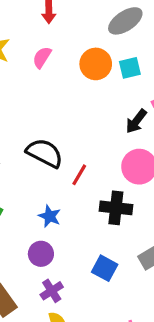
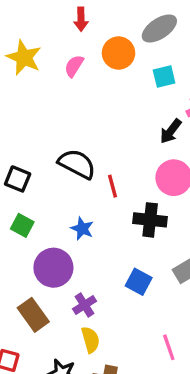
orange circle: (96, 64) -> (119, 53), moved
red line: (79, 175) -> (113, 186), turned -45
purple circle: (41, 254) -> (53, 268), moved, size x1.5

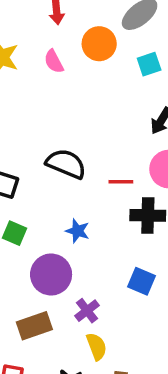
pink semicircle: (74, 66) -> (54, 61), turned -55
red line: (113, 186) -> (121, 182), moved, turned -70
brown rectangle: (33, 315) -> (34, 326), turned -68

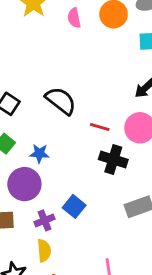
blue star: (78, 231) -> (39, 153), moved, turned -30
blue square: (142, 281) -> (74, 206), moved

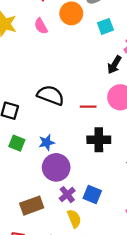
black cross: (113, 159) -> (99, 140), moved
purple circle: (24, 184) -> (56, 167), moved
blue square: (74, 206) -> (92, 195), moved

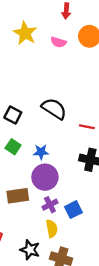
pink semicircle: (41, 26) -> (58, 42), turned -56
blue square: (92, 195) -> (73, 210), turned 30
brown rectangle: (32, 206) -> (18, 196), moved

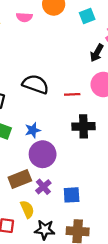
purple cross: (50, 205) -> (43, 187), moved
blue square: (73, 210) -> (72, 195), moved, turned 36
yellow semicircle: (52, 229) -> (27, 209), moved

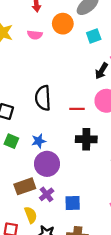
black semicircle: (36, 84) -> (43, 98), turned -115

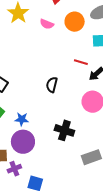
black semicircle: (43, 98) -> (52, 85), moved, size x0.7
red line: (77, 109) -> (81, 62), moved

